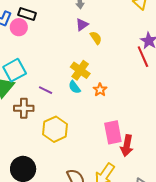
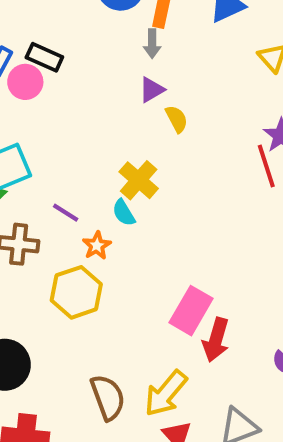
orange star: (100, 90) -> (97, 246), moved
pink rectangle: (113, 132) -> (191, 311), turned 35

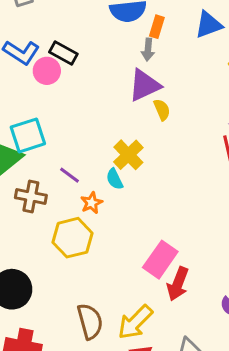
purple triangle: (152, 90) -> (144, 85), size x1.6

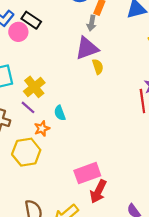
yellow cross: (128, 155) -> (34, 87), moved
pink rectangle: (160, 260) -> (87, 173), turned 30

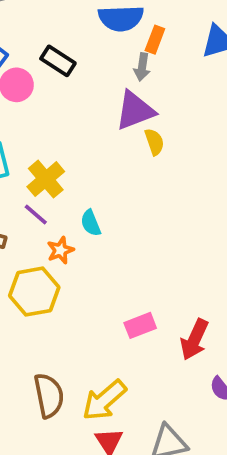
black rectangle: (31, 20) -> (58, 61), moved
pink rectangle: (87, 173) -> (140, 325), size x0.7
red arrow: (98, 191) -> (194, 340), moved

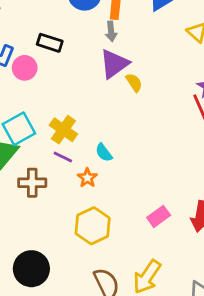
yellow hexagon: (34, 292) -> (93, 226), moved

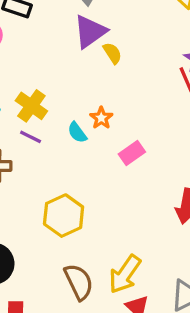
orange star: (87, 178) -> (101, 118), moved
pink rectangle: (159, 216) -> (132, 153), moved

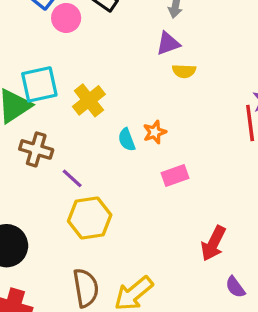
purple triangle: (90, 32) -> (168, 43), size x0.7
yellow semicircle: (112, 53) -> (184, 71), turned 110
purple line: (31, 137) -> (72, 178), moved

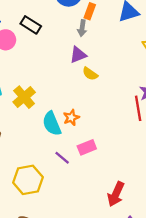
yellow semicircle: (184, 71) -> (90, 74), turned 35
cyan semicircle: (127, 140) -> (52, 124), size x1.5
purple line: (72, 178) -> (62, 158), moved

